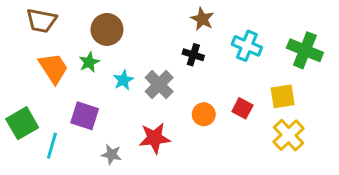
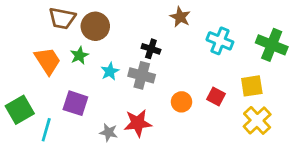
brown trapezoid: (41, 21) -> (62, 18), moved
black cross: (193, 55) -> (151, 49), moved
gray cross: (159, 85) -> (142, 75), turned -30
gray star: (111, 154) -> (109, 132), moved

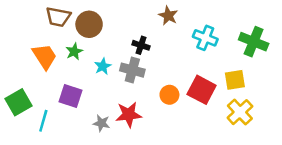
red square: (216, 97) -> (202, 90), size x1.6

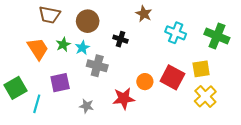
brown circle: (89, 24) -> (88, 21), moved
cyan star: (103, 66) -> (82, 48), moved
gray cross: (132, 70) -> (97, 66), moved
purple square: (70, 96) -> (60, 83), turned -30
red star: (129, 115) -> (124, 99), moved

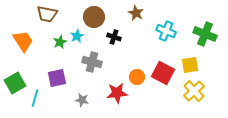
brown circle: (88, 21) -> (94, 17), moved
cyan star: (82, 48) -> (77, 36), moved
orange trapezoid: (38, 49) -> (23, 41), moved

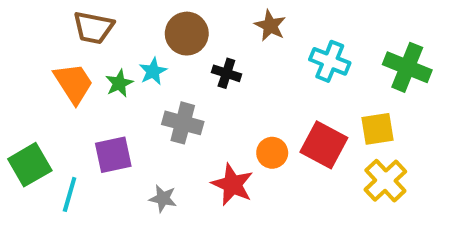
orange trapezoid: (23, 41) -> (73, 83), moved
red star: (117, 93) -> (232, 185), turned 30

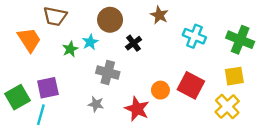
black cross: (226, 73) -> (133, 43), turned 35
orange trapezoid: (73, 83) -> (29, 40), moved
yellow square: (377, 129) -> (234, 76), moved
purple square: (113, 155) -> (48, 88), moved
gray star: (163, 198) -> (96, 104), moved

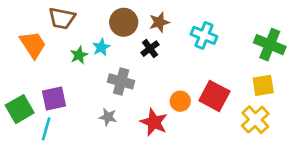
brown star: (159, 15) -> (159, 22), moved, turned 30
cyan cross: (194, 36) -> (204, 35), moved

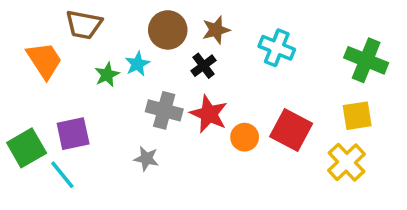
red star: (154, 122) -> (209, 114), moved
cyan line: (46, 129) -> (62, 175), turned -55

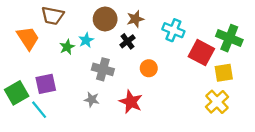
red star: (209, 114) -> (131, 102), moved
red square: (291, 130) -> (201, 53), moved
orange circle: (245, 137) -> (149, 68), moved

